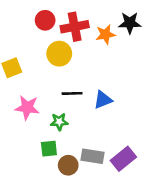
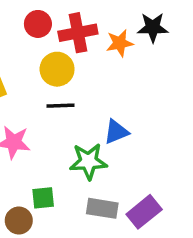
black line: (72, 93) -> (61, 106), moved
green star: (59, 122) -> (88, 161), moved, size x1.5
brown circle: (68, 165) -> (19, 221), moved

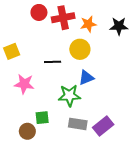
black star: (153, 27) -> (119, 26), moved
yellow circle: (57, 69) -> (80, 49), moved

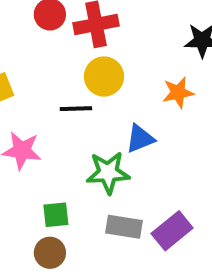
orange star: (88, 24) -> (178, 93), moved
yellow circle: (80, 49) -> (104, 77), moved
brown circle: (27, 131) -> (50, 253), moved

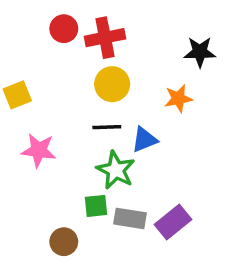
black line: (76, 109) -> (107, 127), moved
green star: (108, 173) -> (116, 170), turned 30
green square: (56, 215) -> (96, 206), moved

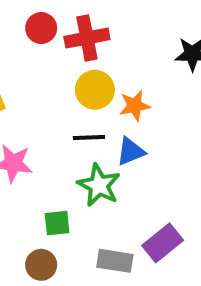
orange star: (178, 98) -> (135, 106), moved
green square: (96, 206) -> (57, 223), moved
gray rectangle: (130, 218) -> (115, 261), moved

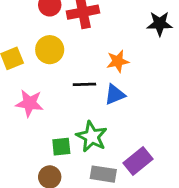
yellow circle: (95, 90) -> (50, 50), moved
green star: (99, 185) -> (92, 136), moved

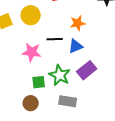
pink star: (29, 103) -> (32, 52), moved
purple rectangle: (138, 161) -> (87, 70), moved

